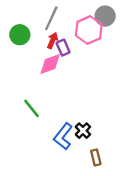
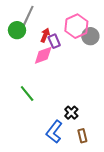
gray circle: (105, 16) -> (90, 36), moved
gray line: (51, 18) -> (28, 16), moved
blue L-shape: (63, 136) -> (54, 132), moved

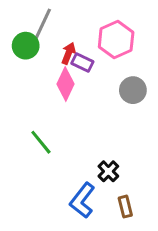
gray circle: (90, 36) -> (133, 90), moved
purple rectangle: (54, 41) -> (82, 63), turned -40
pink diamond: (43, 55) -> (66, 84), turned -45

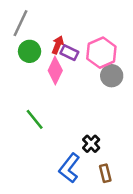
gray line: (43, 24) -> (21, 23), moved
pink hexagon: (116, 40) -> (101, 53), moved
green circle: (26, 46) -> (30, 51), moved

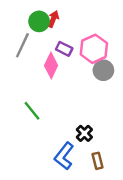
gray line: (21, 23) -> (22, 45), moved
red arrow: (58, 45) -> (53, 19), moved
green circle: (30, 51) -> (39, 21), moved

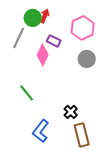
pink hexagon: (94, 49) -> (83, 28), moved
blue L-shape: (64, 156) -> (41, 131), moved
brown rectangle: (97, 161) -> (82, 135), size x1.6

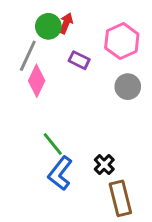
pink diamond: (43, 55) -> (37, 81), moved
green line: (27, 93) -> (53, 144), moved
blue L-shape: (41, 131) -> (60, 173), moved

